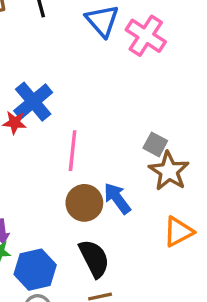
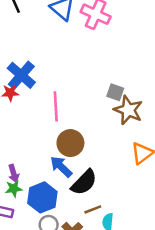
blue arrow: (117, 198) -> (61, 167), moved
black semicircle: (94, 258) -> (84, 182), turned 80

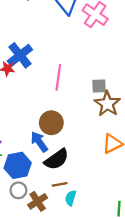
gray square: (115, 92) -> (99, 86), turned -32
pink line: (56, 106) -> (58, 77), moved

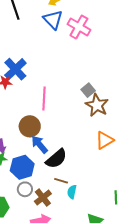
pink line: (58, 77) -> (44, 99), moved
gray square: (99, 86) -> (88, 90), turned -32
brown circle: (51, 123) -> (30, 126), moved
brown line: (60, 184) -> (61, 181), turned 32

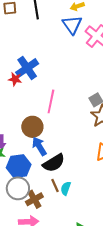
brown line: (61, 181) -> (55, 185), turned 40
gray circle: (25, 189) -> (18, 188), size x1.5
cyan semicircle: (72, 192) -> (66, 188), moved

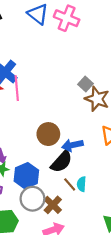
pink line: (51, 101) -> (17, 88), moved
brown circle: (32, 127) -> (48, 134), moved
blue arrow: (39, 146) -> (72, 145), moved, turned -54

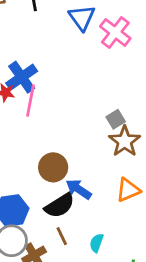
blue arrow: (72, 145) -> (79, 189), turned 30
cyan semicircle: (82, 184) -> (97, 243), moved

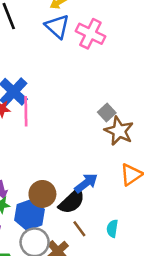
brown circle: (53, 167) -> (42, 194), moved
blue arrow: (79, 189) -> (86, 183), turned 120

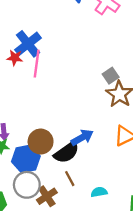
cyan semicircle: (112, 229) -> (99, 192), moved, turned 63

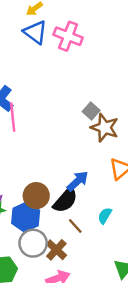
cyan semicircle: (99, 192) -> (105, 216), moved, turned -35

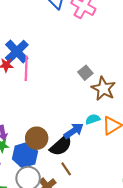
gray square: (91, 111) -> (85, 73), moved
cyan semicircle: (105, 216) -> (93, 119), moved, turned 32

